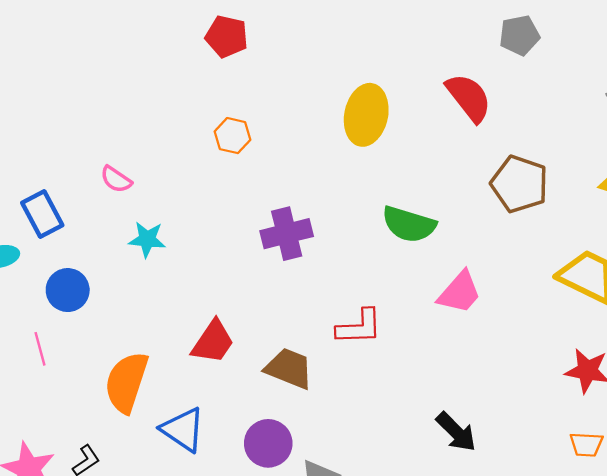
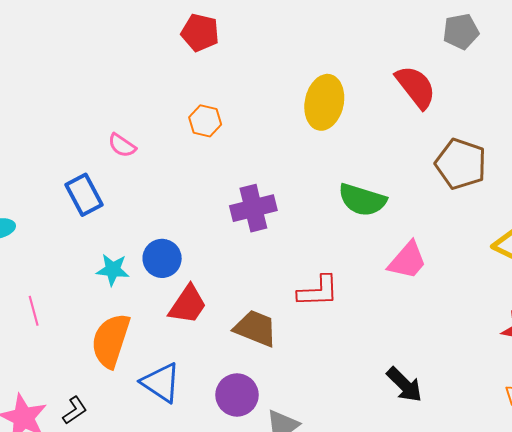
pink semicircle: (116, 179) -> (122, 145), moved
blue rectangle: (42, 214) -> (84, 195), moved
cyan star: (147, 239) -> (113, 270), moved
blue circle: (68, 290) -> (162, 258), moved

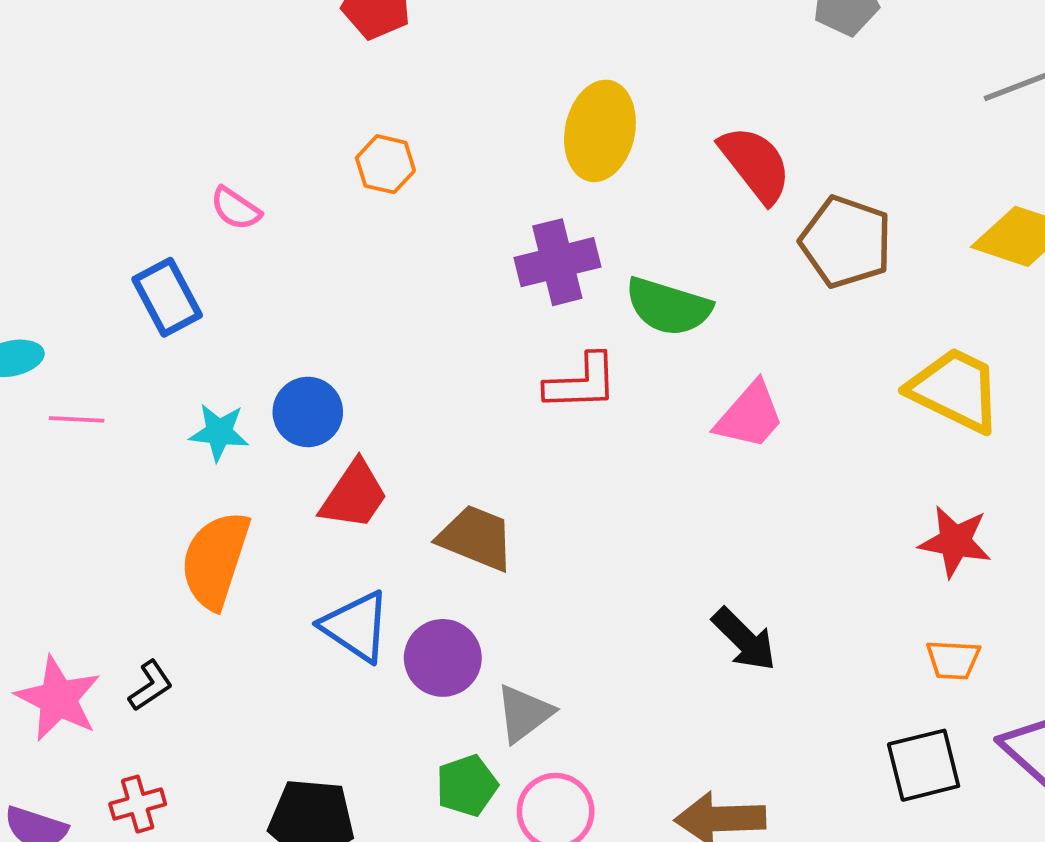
red semicircle: (416, 87) -> (755, 164), moved
purple cross: (253, 208) -> (557, 262), moved
red L-shape: (318, 291) -> (581, 382), moved
pink line: (34, 311) -> (77, 419), moved, turned -72
blue triangle: (161, 383) -> (356, 626), moved

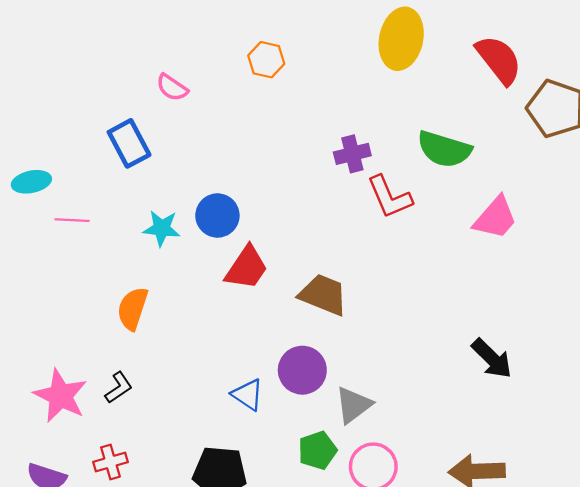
purple cross: (557, 262) -> (352, 154), moved, size x0.7
red L-shape: (581, 382) -> (390, 197), turned 69
orange semicircle: (215, 560) -> (133, 309), moved, size x0.7
blue triangle: (356, 626) -> (248, 395), moved, size x0.7

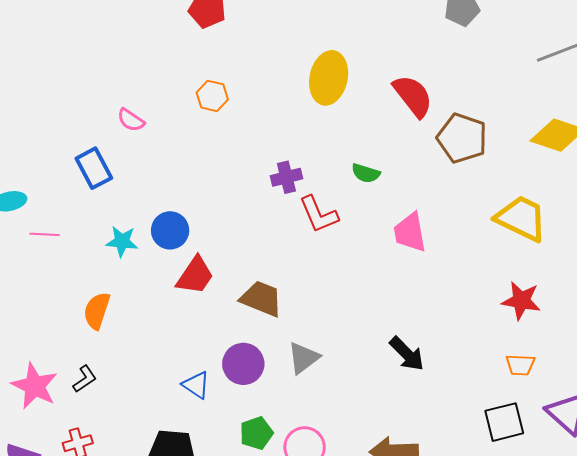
green semicircle: (444, 149) -> (366, 173), size x0.6
pink trapezoid: (495, 218) -> (410, 232), turned 129
gray triangle: (353, 405) -> (304, 358), moved

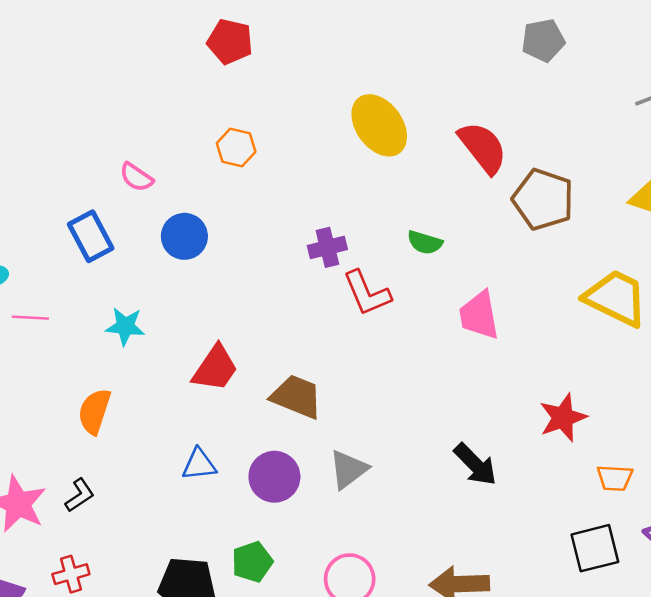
yellow ellipse: (329, 78) -> (379, 125), turned -48
blue circle: (170, 230) -> (184, 236), moved
red star: (521, 301) -> (563, 418), moved, turned -30
blue triangle: (196, 385) -> (199, 464), moved, turned -40
green pentagon: (256, 433) -> (252, 562), moved

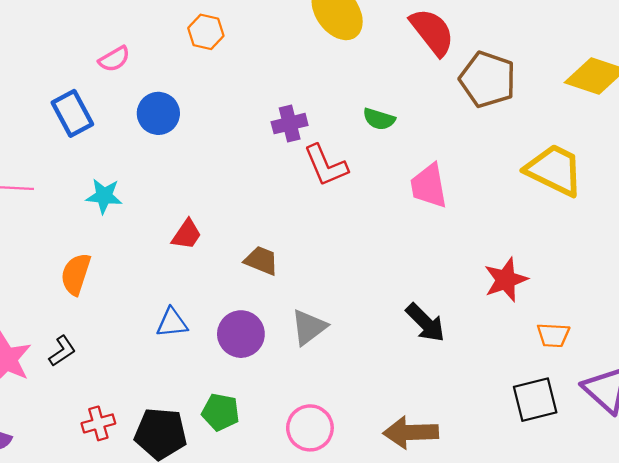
pink semicircle: (136, 177) -> (114, 59), turned -64
red trapezoid: (215, 368) -> (187, 234), size x0.7
brown trapezoid: (297, 397) -> (261, 260), size x0.7
green pentagon: (252, 562) -> (221, 412), turned 30
red cross: (71, 574) -> (98, 423), moved

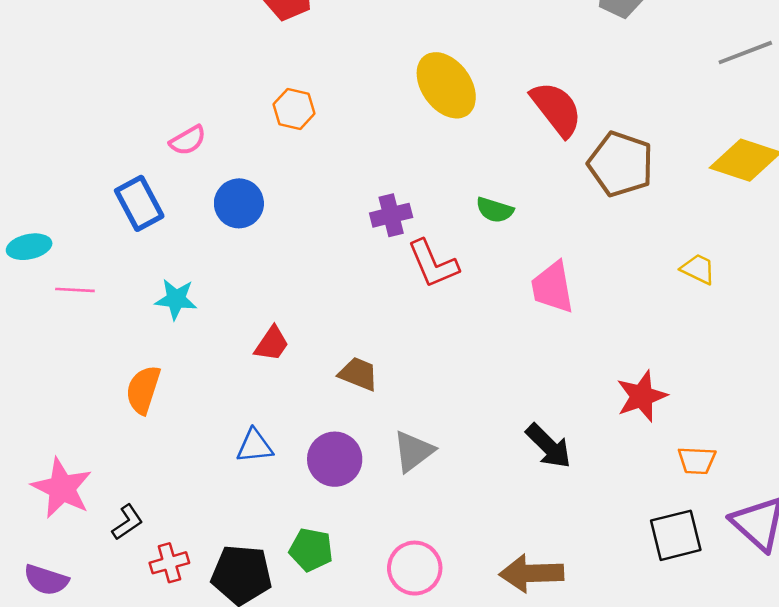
yellow trapezoid: (554, 170) -> (698, 269), size x0.5
black L-shape: (62, 351) -> (127, 522), moved

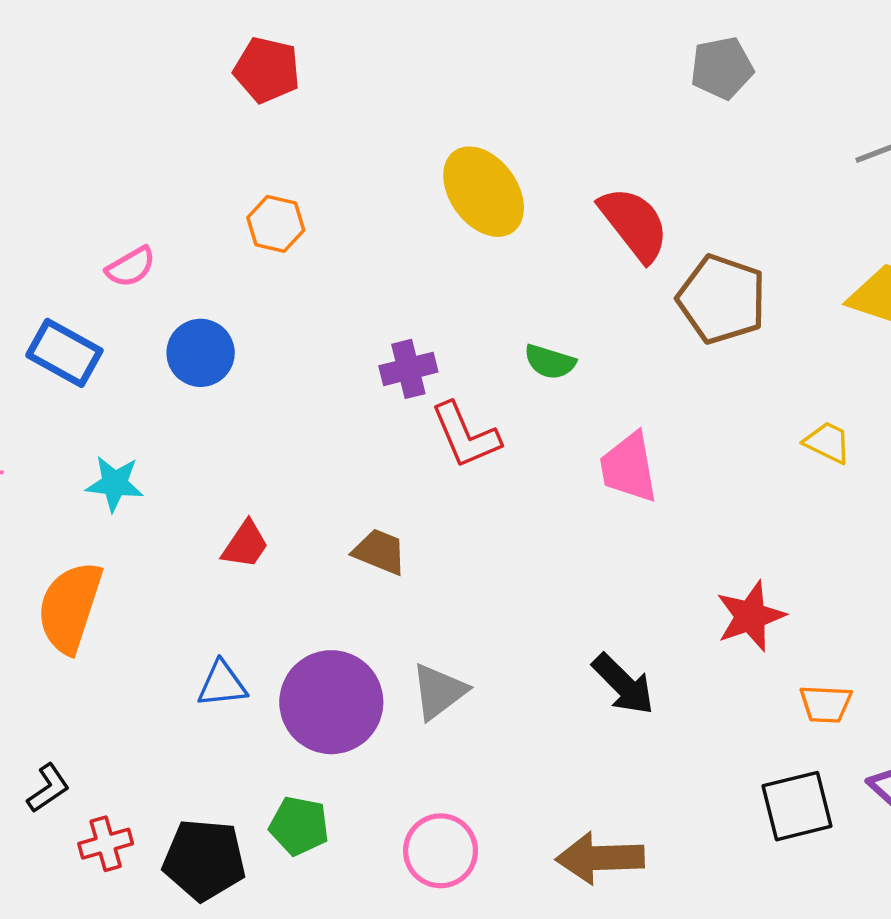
blue rectangle: (139, 203) -> (64, 353), turned -33
brown trapezoid: (358, 374) -> (380, 552), moved
orange semicircle: (143, 390) -> (70, 607), size x1.4
purple circle: (335, 459) -> (331, 702), size x1.4

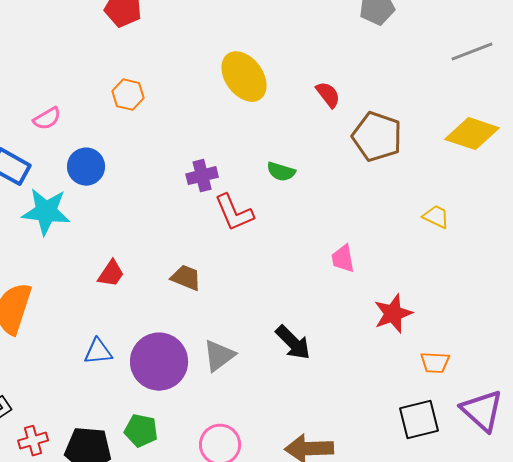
red semicircle: (634, 224) -> (328, 95), size x0.6
pink trapezoid: (629, 468) -> (343, 259), moved, size x0.7
cyan star: (115, 484) -> (46, 212), moved, size x1.5
black arrow: (623, 684) -> (293, 343), moved

